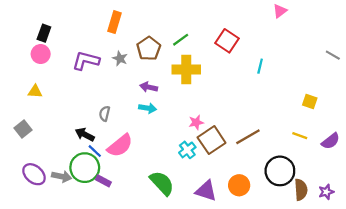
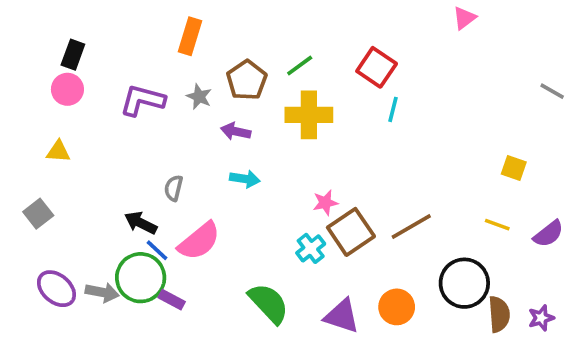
cyan line: (260, 66) -> (393, 109), moved
purple arrow: (149, 87) -> (236, 131), moved

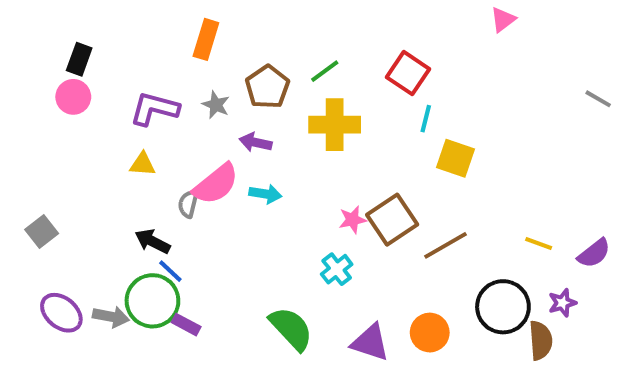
yellow triangle: (58, 151) -> (143, 164), moved
yellow square: (514, 168) -> (455, 158), moved, size x1.4
brown square: (351, 232) -> (392, 220), moved
pink semicircle: (199, 241) -> (216, 184), moved
purple star: (541, 318) -> (562, 303), moved

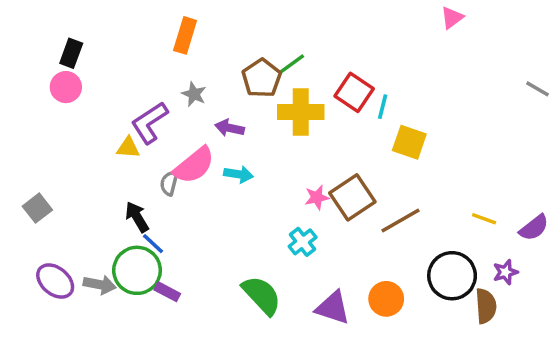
red square: (408, 73) -> (354, 92), moved
brown pentagon: (267, 87) -> (262, 78), moved
purple L-shape: (154, 109) -> (149, 123), moved, turned -48
black arrow: (152, 241) -> (137, 217), turned 32

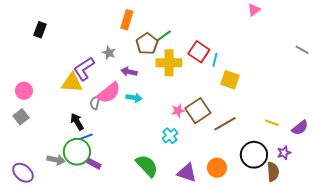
orange rectangle: (185, 35) -> (127, 20), moved
pink circle: (66, 87) -> (24, 91), moved
yellow triangle: (128, 148) -> (72, 83), size x1.6
blue line: (153, 244) -> (86, 137), turned -64
purple ellipse: (55, 281) -> (23, 173), moved

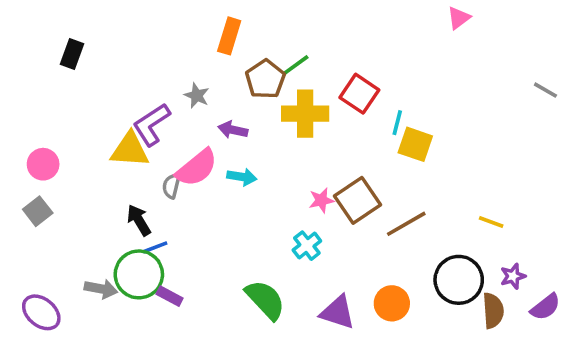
cyan line: (215, 60) -> (397, 123), moved
purple semicircle: (300, 128) -> (545, 307), moved

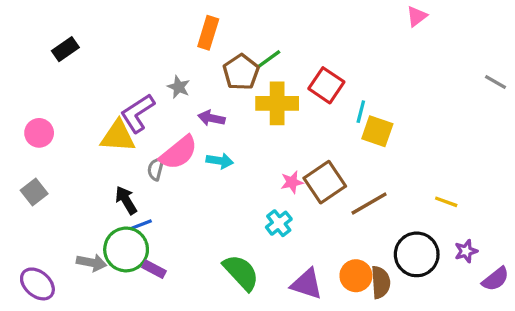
black rectangle: (72, 54) -> (65, 49), turned 35
pink circle: (43, 164) -> (39, 133), moved
brown semicircle: (493, 311) -> (381, 282), moved

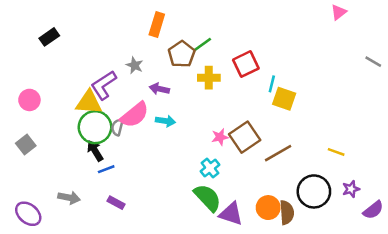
pink triangle: (417, 16) -> (339, 12), moved
red square: (326, 85) -> (246, 64), turned 30
yellow cross: (277, 103) -> (209, 78), size x0.7
green circle: (126, 249) -> (95, 127), moved
green semicircle: (241, 272) -> (208, 198), moved

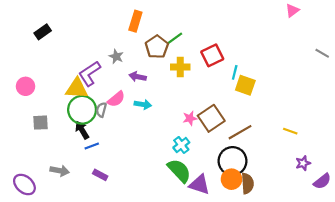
pink semicircle: (135, 115) -> (116, 99), size x0.7
gray square: (26, 144) -> (40, 123), moved, turned 35
black circle: (314, 191) -> (233, 161), moved

